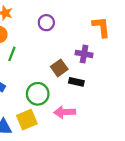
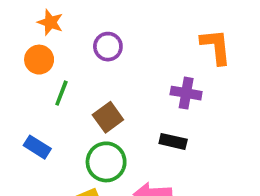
purple circle: (46, 23) -> (108, 47), moved
brown square: (59, 68) -> (108, 117), moved

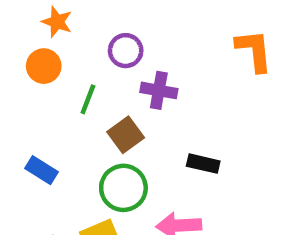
green line: (61, 93) -> (88, 99), moved
purple cross: (186, 93) -> (159, 90), moved

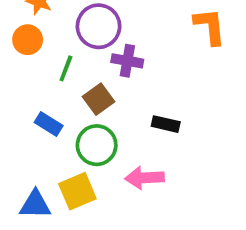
purple circle: (126, 51) -> (99, 26), size x1.5
blue rectangle: (41, 170) -> (49, 124), moved

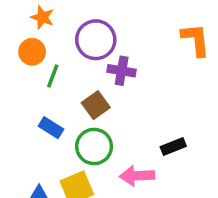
green line: (66, 68) -> (53, 76), moved
black rectangle: (166, 124) -> (173, 146), moved, turned -35

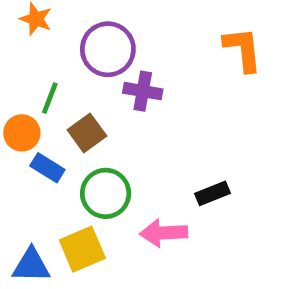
orange circle: (32, 52) -> (22, 133), moved
brown square: (96, 105) -> (87, 133), moved

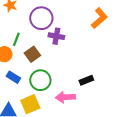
orange L-shape: (243, 49) -> (99, 18), turned 55
blue rectangle: (47, 168) -> (13, 77), moved

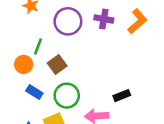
purple cross: (56, 36) -> (104, 19), moved

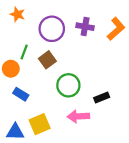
brown square: (57, 64) -> (47, 60), moved
green circle: (67, 96) -> (68, 85), moved

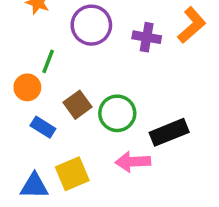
purple cross: (85, 27) -> (147, 37), moved
brown square: (47, 60) -> (78, 105), moved
black rectangle: (102, 97) -> (169, 132), size x1.5

